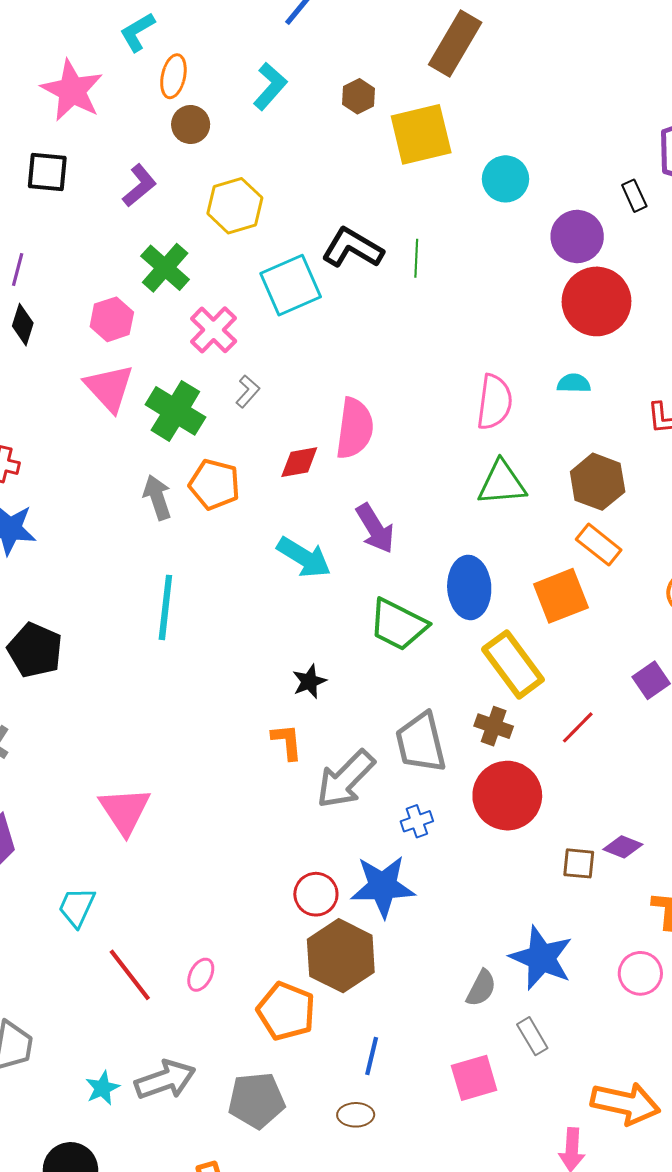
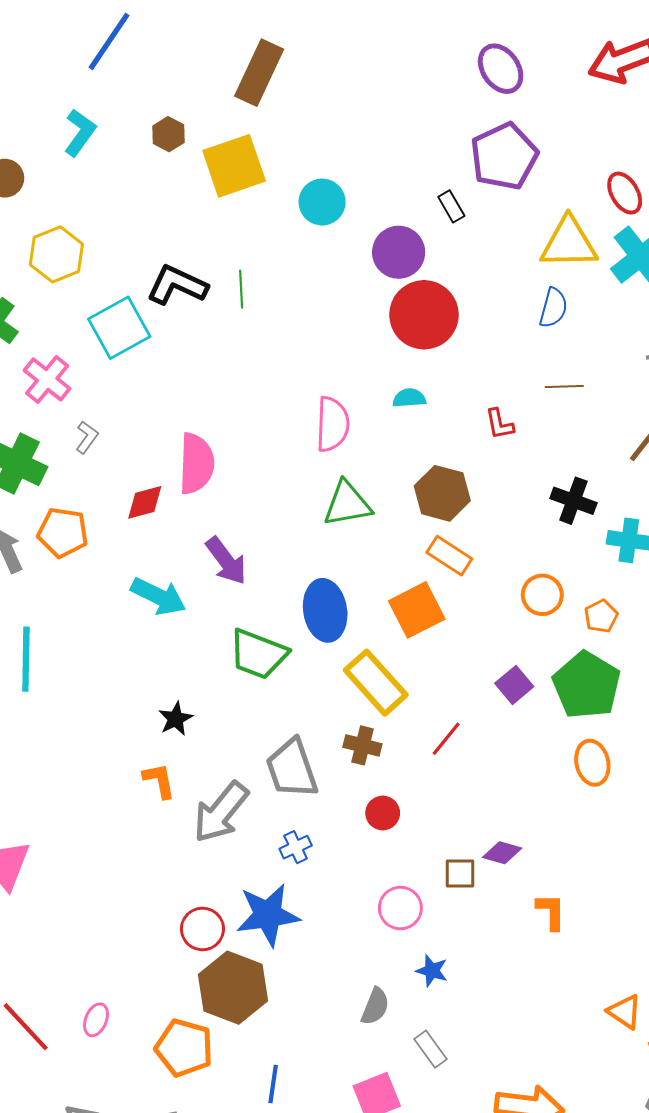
red circle: (507, 796) -> (383, 813), size x0.5
blue star: (541, 958) -> (432, 971), size x0.5
pink circle: (640, 973) -> (400, 908), moved

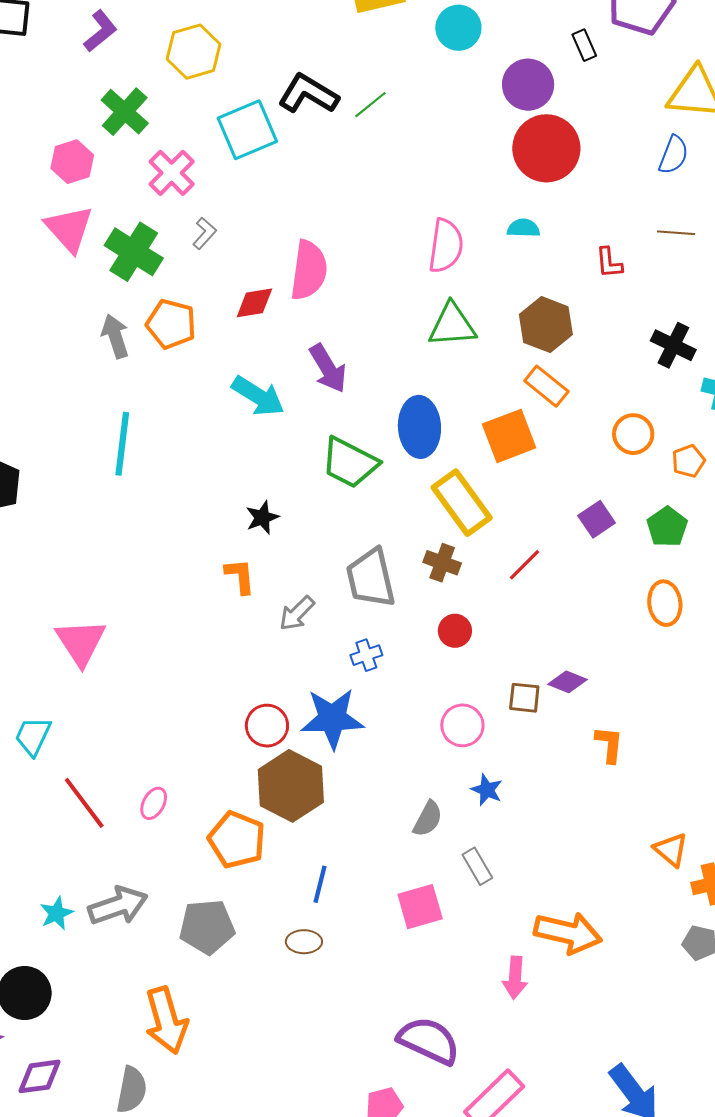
green line: (241, 289) -> (370, 105), turned 48
green pentagon: (587, 685) -> (667, 527), size x0.6
gray arrow: (221, 812) -> (297, 613), size x0.6

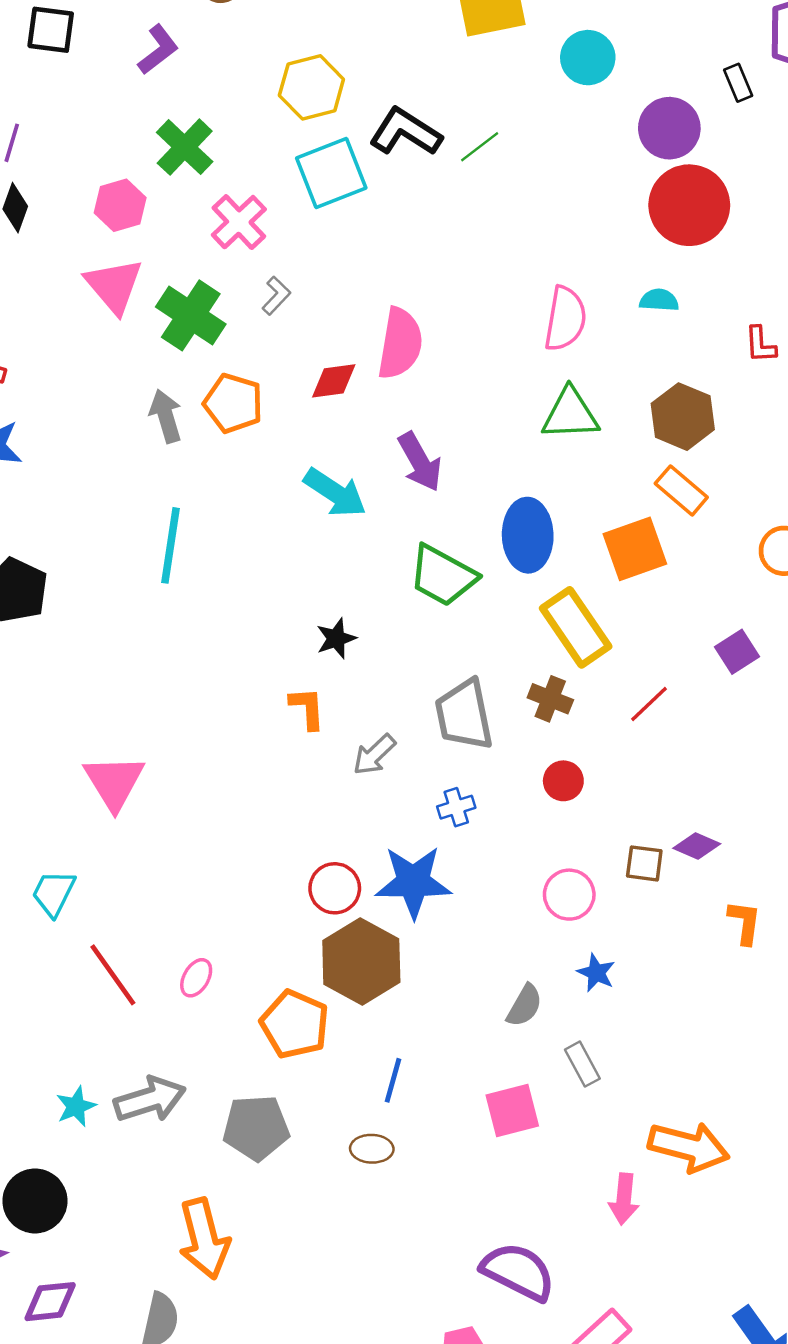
yellow hexagon: (194, 52) -> (311, 87), moved

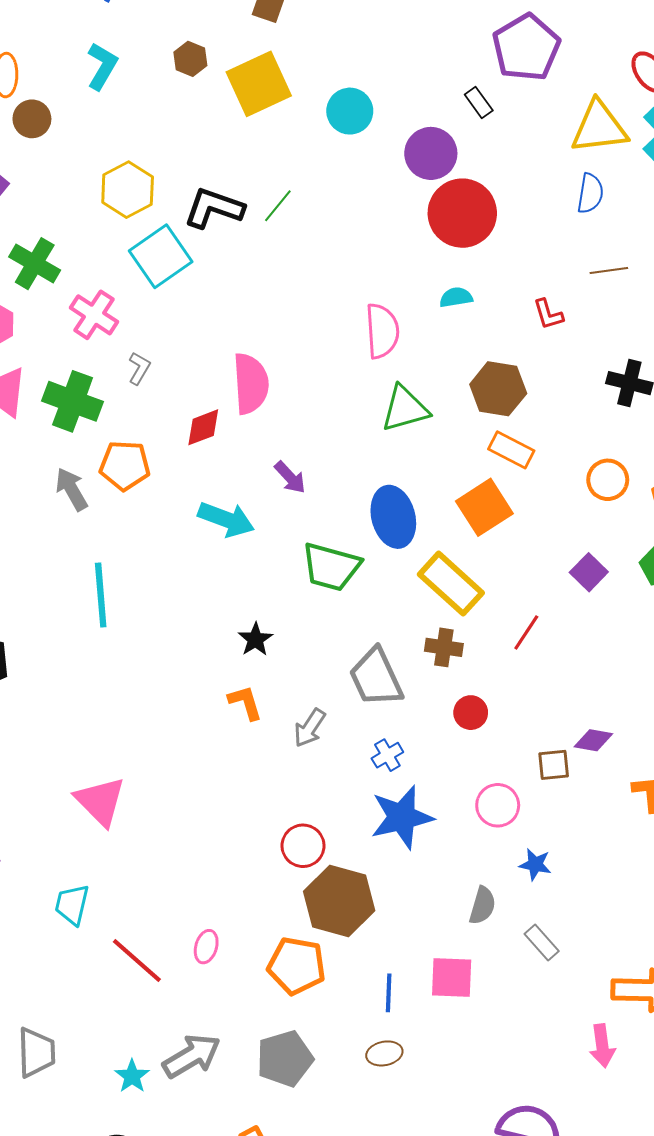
purple arrow: (420, 462) -> (290, 477), size x0.7
blue star: (413, 882) -> (402, 817), moved
pink square: (512, 1111) -> (452, 977), moved, turned 30

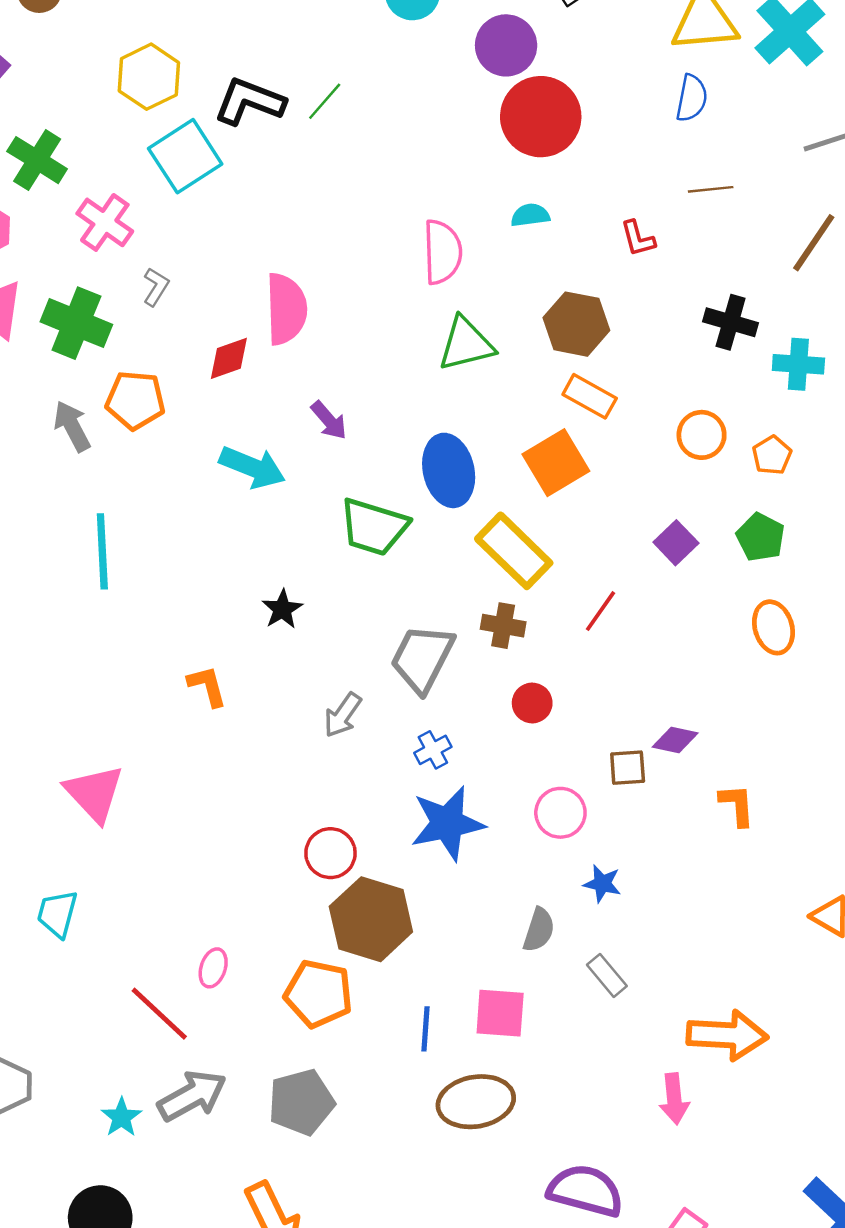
gray trapezoid: (376, 677) -> (422, 658), turned 50
orange L-shape: (245, 703) -> (207, 686), moved
red line: (137, 960) -> (159, 1014), moved
brown ellipse: (384, 1053) -> (476, 1102), moved, size x1.8

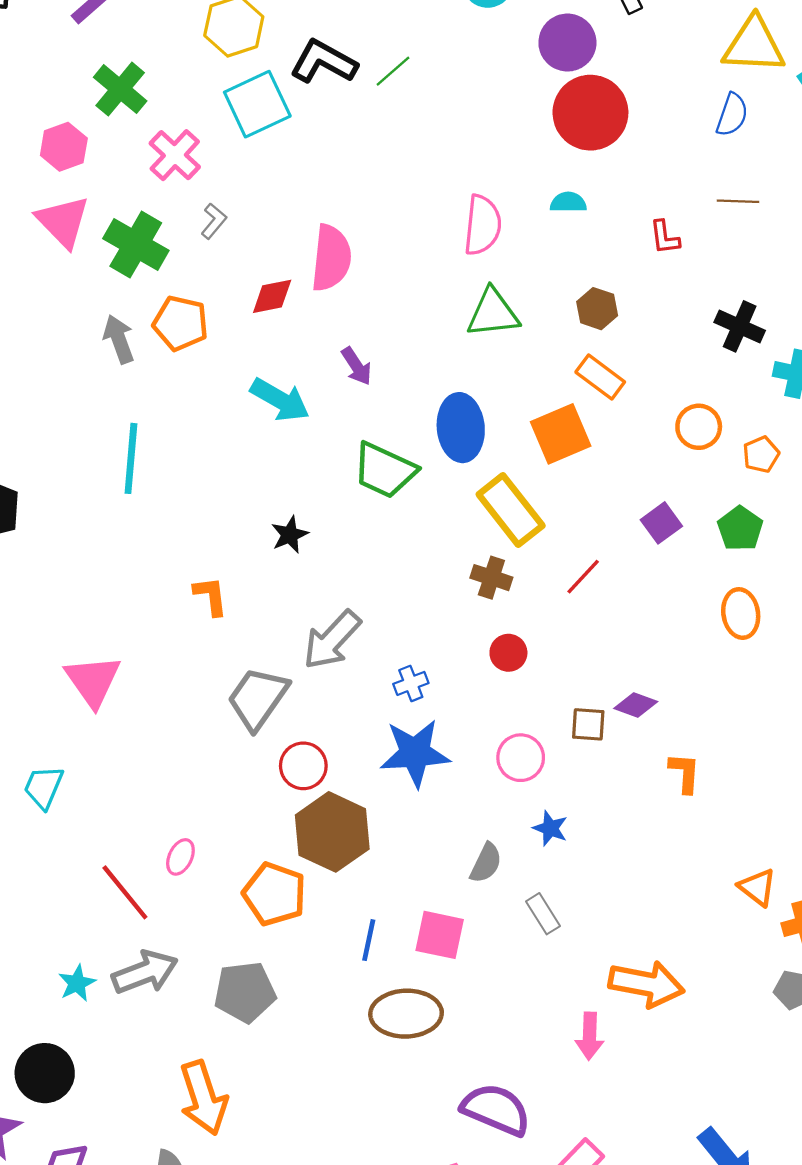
brown hexagon: (576, 324) -> (597, 309), size x0.7
gray trapezoid: (422, 658) -> (258, 698), moved
gray arrow: (343, 715) -> (332, 640), size x1.5

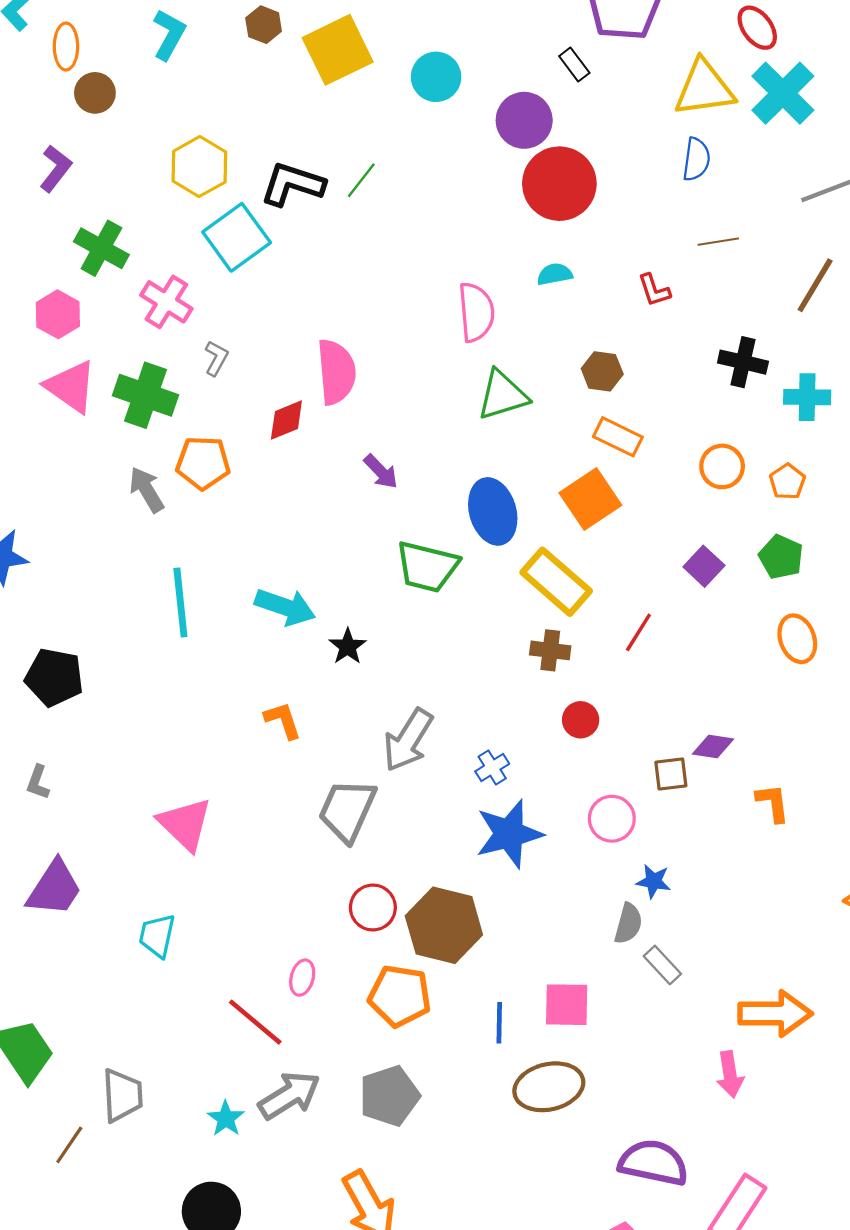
cyan arrow: (280, 400) -> (285, 607), moved
red circle: (303, 766) -> (373, 908), moved
gray semicircle: (486, 863) -> (628, 924), moved

